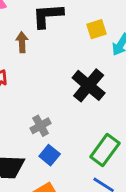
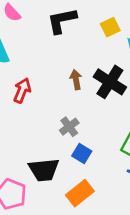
brown arrow: (22, 42) -> (76, 80), moved

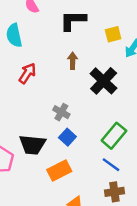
brown arrow: (76, 80) -> (73, 61), moved
gray cross: (69, 127) -> (61, 112), turned -35

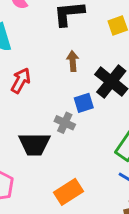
blue square: (67, 137) -> (84, 103), moved, turned 35
black trapezoid: (32, 145) -> (34, 144), moved

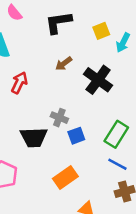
brown arrow: (73, 61) -> (64, 64), turned -120
blue square: (84, 103) -> (76, 136), moved

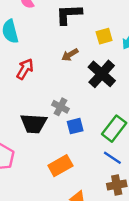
yellow square: (101, 31) -> (104, 36), moved

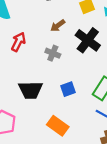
gray cross: (60, 107) -> (53, 53), moved
orange rectangle: (60, 166) -> (58, 126), turned 70

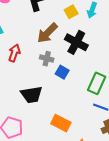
brown arrow: (58, 26) -> (47, 33), size x1.6
blue square: (68, 89) -> (62, 72), moved, turned -32

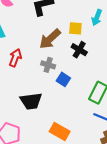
yellow square: (71, 12) -> (75, 28), moved, turned 32
black cross: (76, 42) -> (79, 50), size x0.7

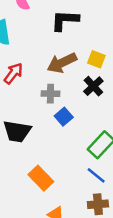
gray cross: (48, 65) -> (50, 94), turned -32

